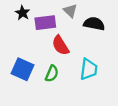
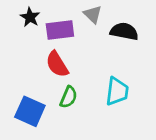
red semicircle: (60, 45) -> (57, 64), moved
blue square: (23, 69) -> (30, 111), moved

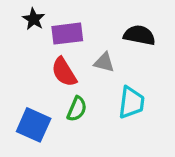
gray triangle: (93, 14) -> (104, 62), moved, turned -30

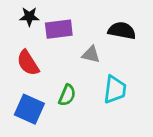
black star: (34, 19) -> (29, 17), turned -30
red semicircle: (64, 72) -> (28, 63), moved

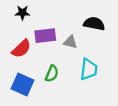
purple rectangle: (59, 29) -> (45, 36), moved
red semicircle: (28, 63) -> (21, 49), turned -102

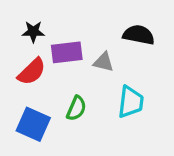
black star: (22, 13) -> (33, 32), moved

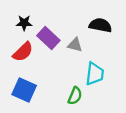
purple rectangle: (67, 52) -> (48, 38), turned 50
green semicircle: (76, 108) -> (75, 96), moved

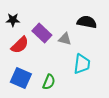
black star: (24, 23) -> (13, 20), moved
green semicircle: (75, 96) -> (49, 82), moved

